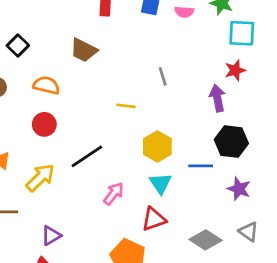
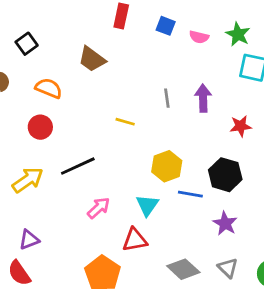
red star: (235, 70) -> (241, 126), moved
purple arrow: (217, 98) -> (203, 98), moved
yellow hexagon: (157, 146) -> (167, 166), moved

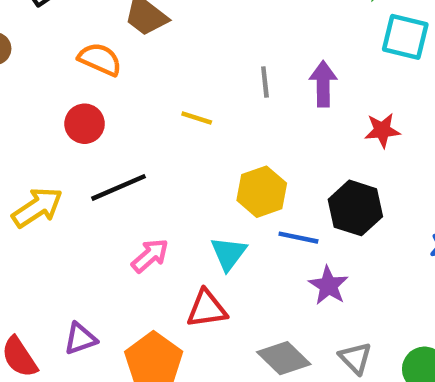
orange semicircle: (49, 88) -> (100, 59), moved
red circle: (40, 127) -> (85, 124), moved
purple star: (225, 223) -> (328, 286), moved
purple triangle: (29, 240) -> (80, 339), moved

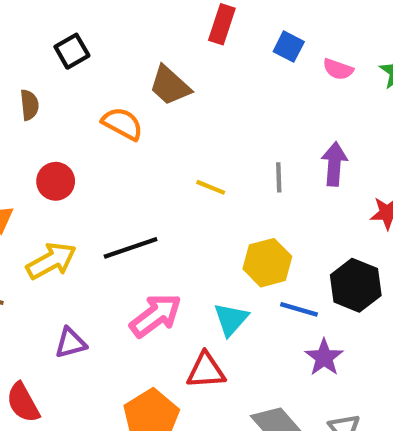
gray line: (265, 82) -> (279, 177), moved
red circle: (85, 124) -> (56, 181), moved
pink arrow: (150, 256) -> (156, 315), size x1.4
purple triangle: (80, 339) -> (71, 343), moved

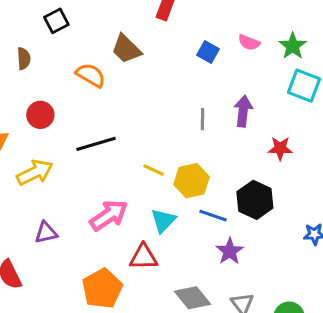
blue square: (289, 47) -> (208, 52), moved
yellow line: (211, 187) -> (154, 170), moved
black line: (131, 248) -> (96, 144), moved

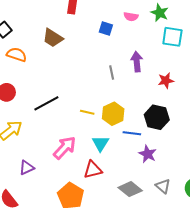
orange semicircle: (91, 75) -> (17, 55), moved

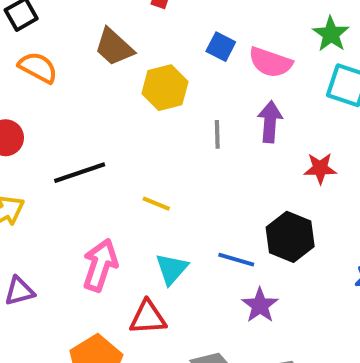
pink semicircle: (131, 17) -> (270, 62), moved, size x1.5
yellow hexagon: (113, 114) -> (165, 88), moved
pink arrow: (65, 148) -> (100, 265), turned -35

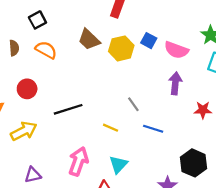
yellow hexagon: (165, 88) -> (121, 48), moved
gray line: (217, 134) -> (133, 104), moved, turned -35
black hexagon: (290, 237) -> (194, 163), moved
blue line: (236, 260) -> (153, 129), moved

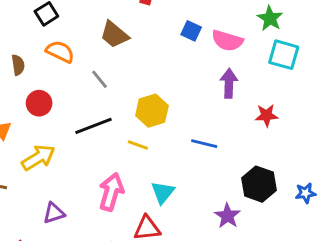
brown semicircle: (14, 48) -> (18, 65), moved
yellow hexagon: (121, 48) -> (152, 111), moved
gray line: (133, 104) -> (100, 79), moved
yellow line: (111, 128) -> (138, 145), moved

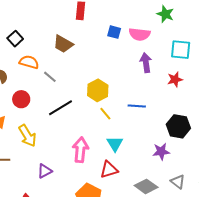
cyan square: (284, 55) -> (181, 50), moved
gray line: (100, 79) -> (50, 77), moved
yellow line: (138, 145) -> (105, 114), moved, turned 40
yellow arrow: (38, 158) -> (27, 136), turned 100
purple star: (227, 216) -> (161, 151), turned -30

